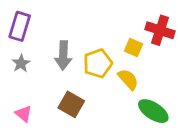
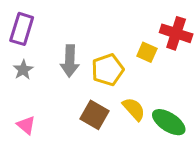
yellow semicircle: (128, 79) -> (134, 109), moved
brown square: (71, 104) -> (94, 115), moved

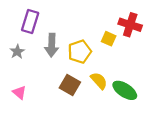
purple rectangle: (22, 29) -> (30, 22), moved

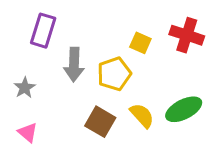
yellow square: (109, 39) -> (140, 43), moved
gray star: (17, 52) -> (25, 88), moved
green ellipse: (125, 90) -> (184, 109), moved, turned -60

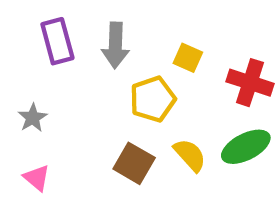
purple rectangle: (43, 31) -> (57, 41), turned -32
red cross: (187, 35) -> (250, 83), moved
gray arrow: (74, 65) -> (115, 45), moved

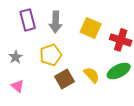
yellow square: (188, 58) -> (91, 28), size x1.5
yellow pentagon: (153, 99) -> (51, 55), moved
brown square: (134, 163) -> (65, 79), turned 30

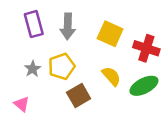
gray star: (16, 57) -> (33, 69), moved
yellow semicircle: (92, 75) -> (111, 76), moved

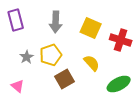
purple rectangle: (34, 24) -> (16, 20), moved
green ellipse: (144, 86) -> (119, 84), moved

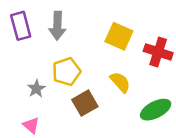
gray arrow: (56, 22) -> (57, 26), moved
gray star: (27, 57) -> (36, 89), moved
pink triangle: (18, 86) -> (31, 125), moved

